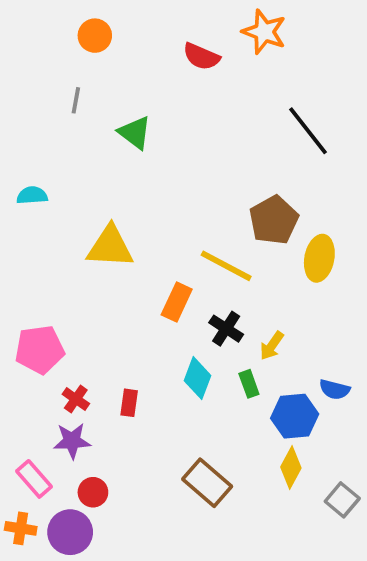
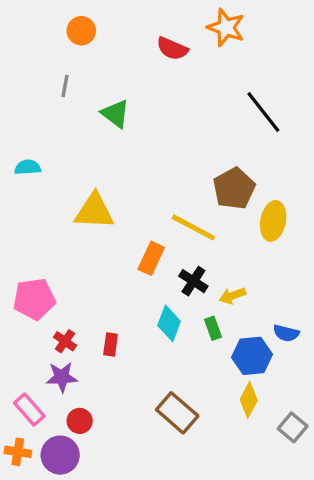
yellow arrow: (272, 346) -> (232, 296), turned 35

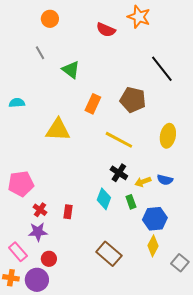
gray line: (65, 86) -> (40, 53), turned -40
brown pentagon: (234, 188) -> (133, 100), moved, turned -30
orange rectangle: (151, 258) -> (93, 104), moved
blue semicircle: (286, 333) -> (165, 180), moved

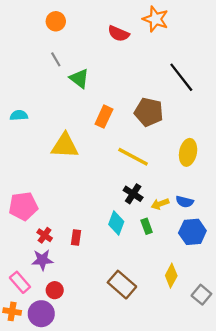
gray line: (40, 53) -> (56, 59), moved
blue hexagon: (155, 219) -> (192, 232), moved

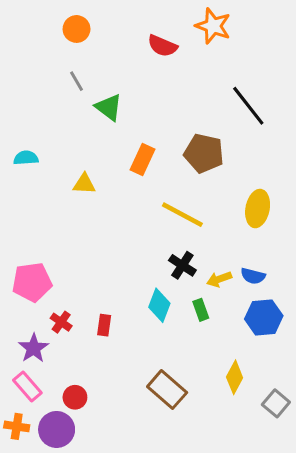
yellow triangle: (65, 146) -> (84, 184), moved, size x0.6
purple star: (42, 260) -> (34, 348), moved, turned -30

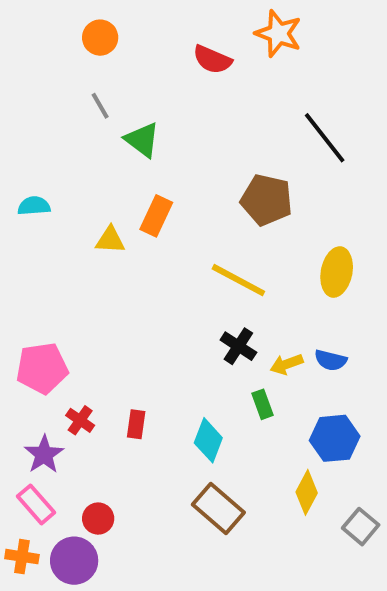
orange rectangle: (142, 159) -> (156, 216), moved
cyan diamond: (159, 305) -> (208, 440), moved
blue hexagon: (264, 317) -> (335, 438), moved

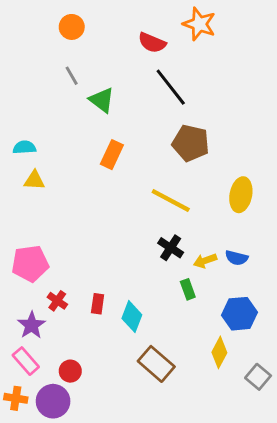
black line: (325, 138) -> (171, 87), moved
yellow triangle: (110, 240) -> (34, 180), moved
cyan diamond: (208, 440) -> (132, 317), moved

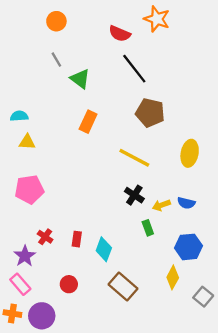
pink pentagon: (30, 264) -> (29, 189), moved
red circle: (70, 371) -> (69, 284), moved

